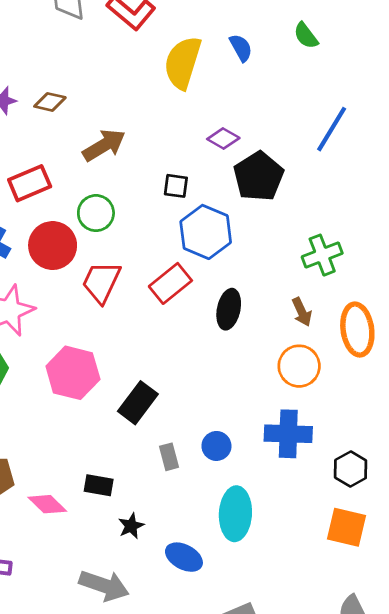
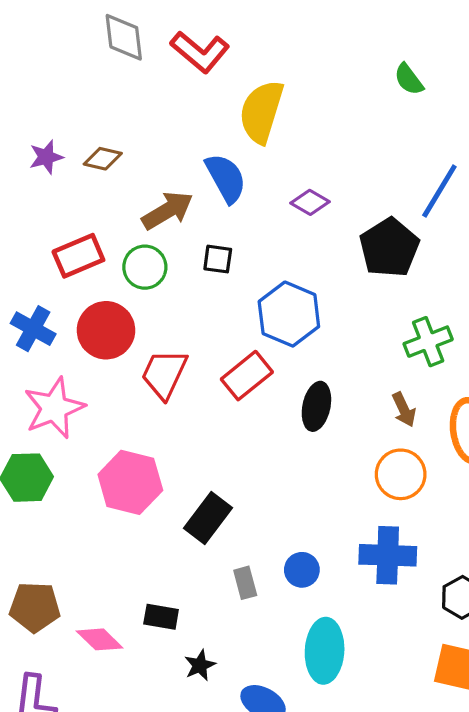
blue semicircle: (241, 48) -> (226, 178), moved, size x1.5
black pentagon: (258, 176) -> (389, 248), moved
black square: (176, 186) -> (218, 259), moved
green circle: (96, 213) -> (145, 267), moved

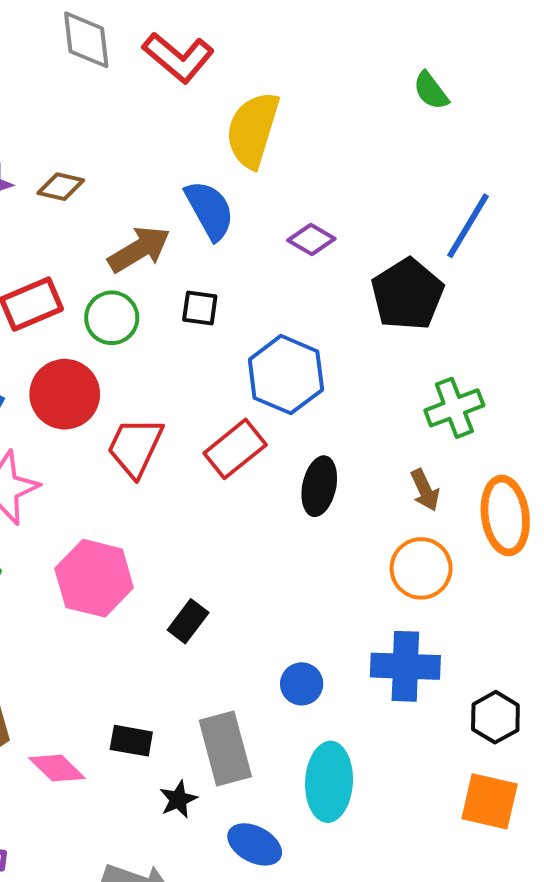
black rectangle: (208, 518) -> (188, 621), size x0.7
gray rectangle: (245, 583) -> (225, 749), moved, size x1.8

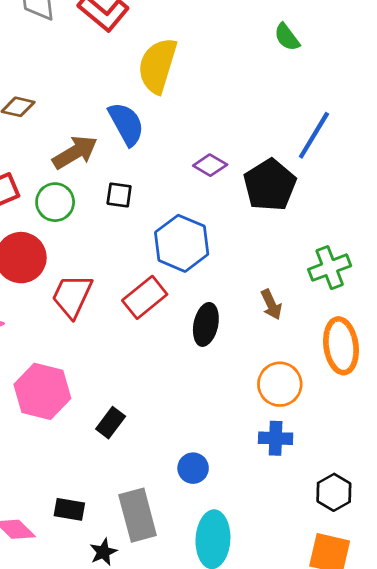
purple diamond: (311, 239) -> (210, 165), moved
green cross: (454, 408) -> (330, 268), moved
brown arrow: (425, 490) -> (271, 305), moved
blue cross: (405, 666) -> (276, 438), moved, size x0.7

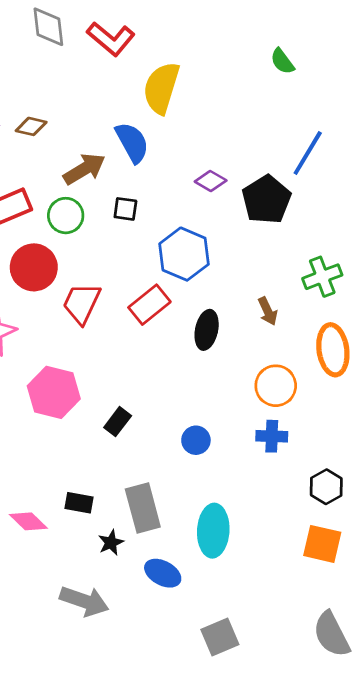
blue circle: (193, 468) -> (196, 440), moved

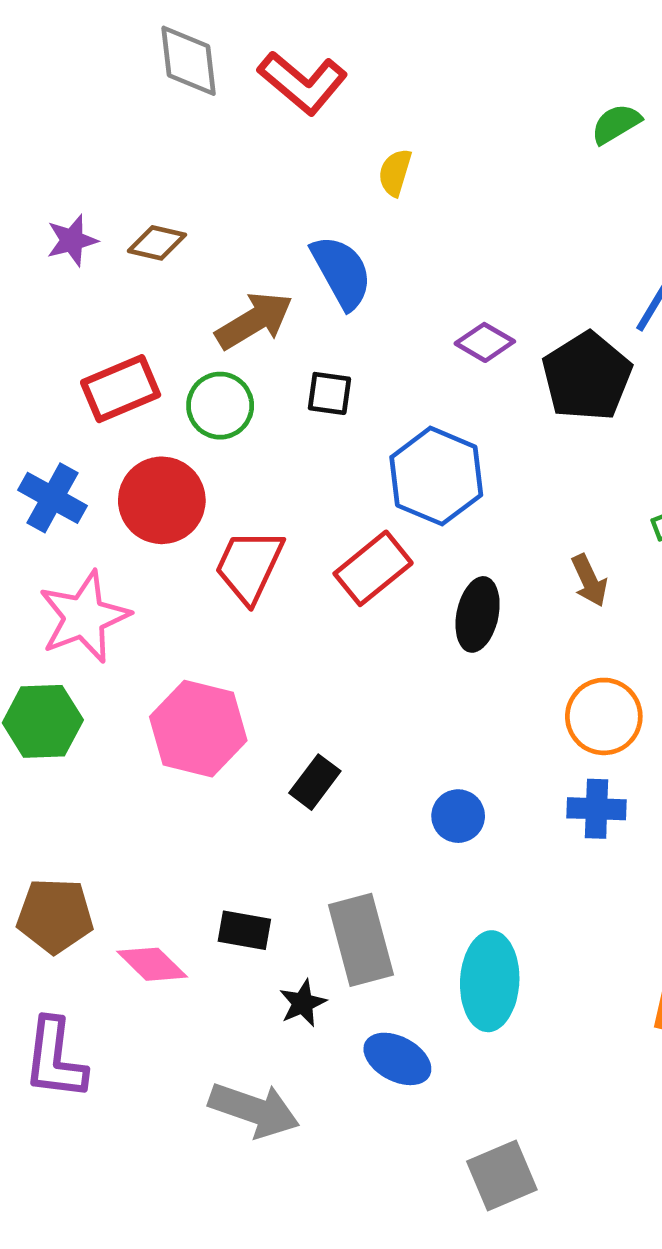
green semicircle: (282, 61) -> (616, 124), turned 96
yellow semicircle: (161, 88) -> (395, 172), size x0.5

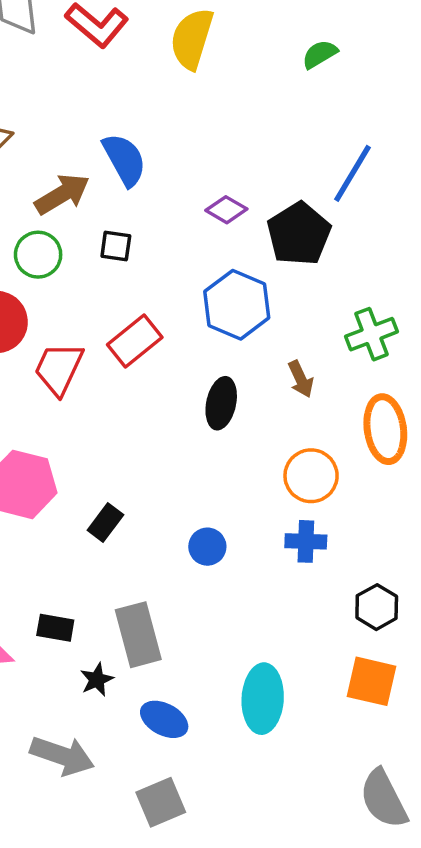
yellow semicircle: (395, 172) -> (192, 39), moved, size x1.8
blue hexagon: (436, 476) -> (237, 305), moved
red rectangle: (373, 568) -> (135, 341), moved
cyan ellipse: (490, 981) -> (263, 699), moved
gray square: (502, 1175) -> (161, 802), moved

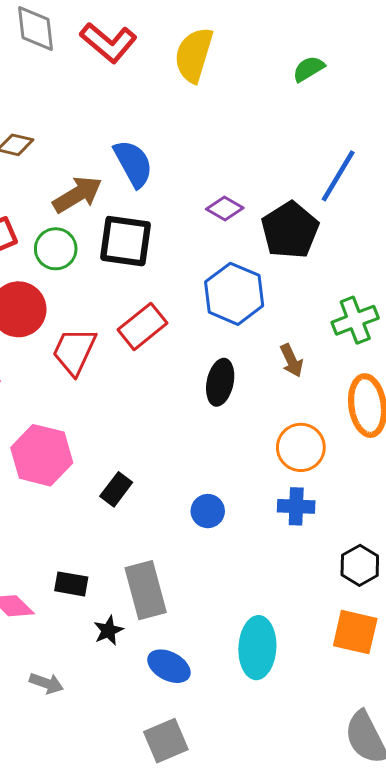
black square: (116, 246) -> (126, 241), size x1.8
gray arrow: (62, 756) -> (46, 683), moved, size x0.6

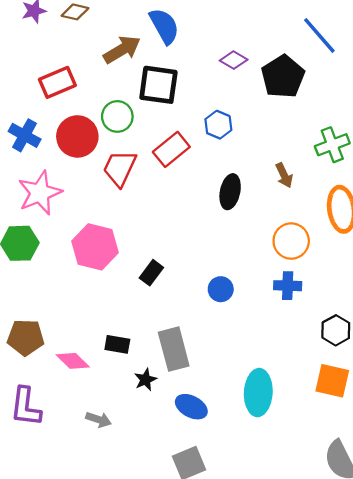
blue line: (338, 176) -> (319, 35), turned -72
green circle: (56, 249) -> (117, 116), moved
blue hexagon: (234, 294) -> (218, 125), moved, size x0.6

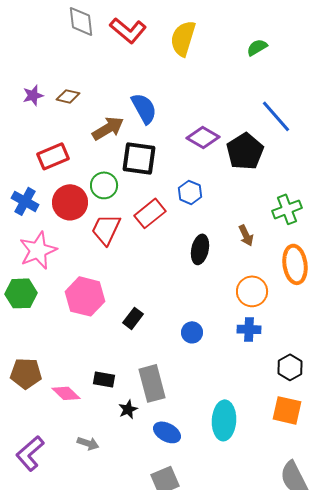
purple diamond: (234, 60) -> (203, 137), size x1.4
purple L-shape: (26, 407) -> (30, 453), moved, turned 42

